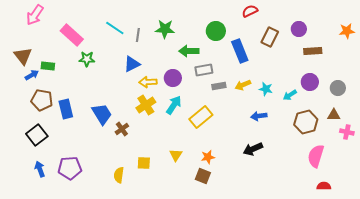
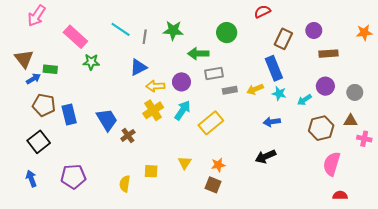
blue rectangle: (240, 51) -> (274, 68), moved
blue arrow: (40, 169) -> (31, 179), moved

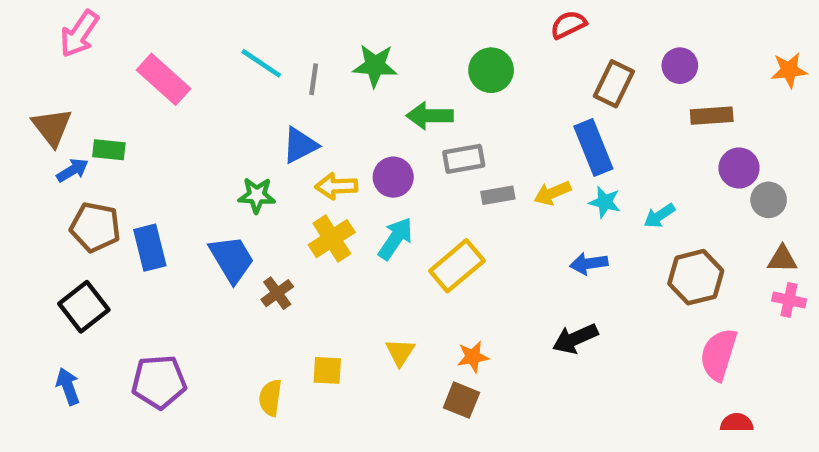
green star: (91, 62) -> (257, 195), moved
purple circle: (325, 86) -> (739, 168), moved
brown triangle: (351, 121) -> (782, 259), moved

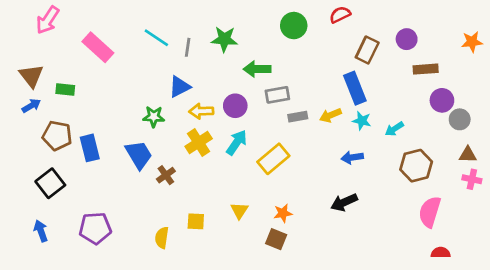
green circle: (491, 70) -> (294, 26), moved
blue arrow: (72, 170) -> (31, 106), moved

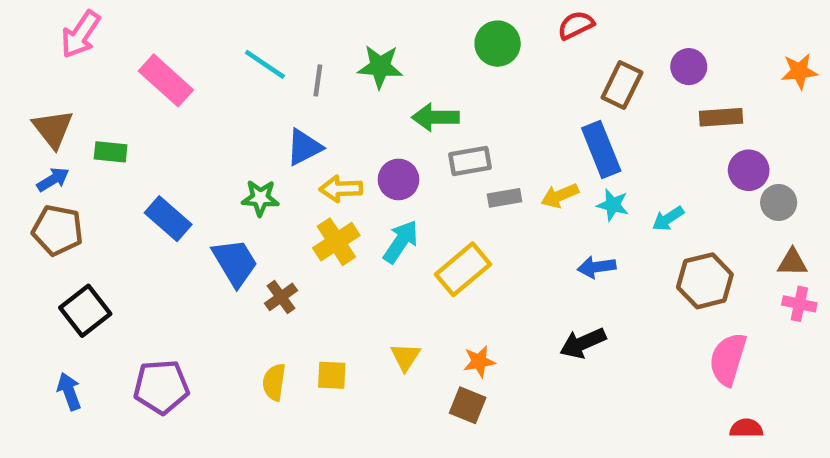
brown pentagon: (57, 136) -> (58, 230), moved
blue rectangle: (90, 148) -> (168, 219), moved, turned -35
yellow semicircle: (162, 238) -> (274, 382), moved

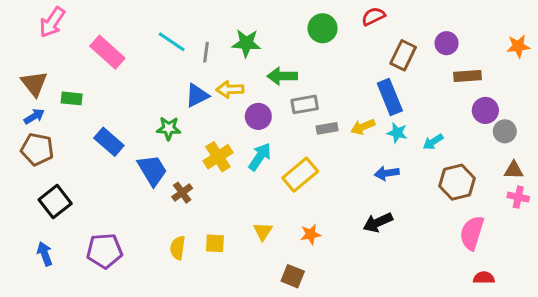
yellow arrow: (341, 189) -> (230, 89), moved
brown square: (468, 405) -> (293, 276), moved

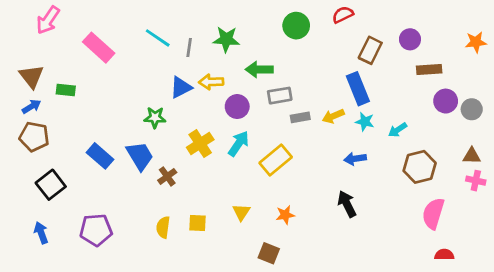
gray circle: (505, 131) -> (472, 109), moved
blue rectangle: (109, 142) -> (100, 156), moved
black arrow: (378, 222) -> (347, 204), turned 88

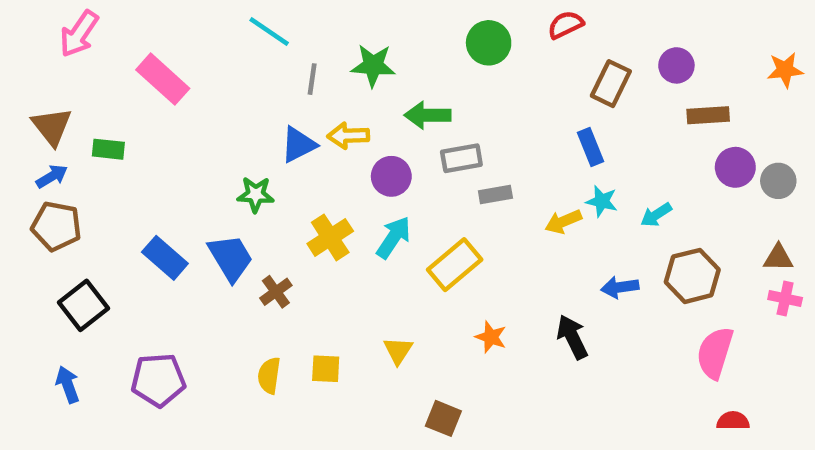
cyan line: (158, 38) -> (269, 32), moved
blue rectangle: (358, 89) -> (590, 147), size x0.7
yellow arrow: (333, 116) -> (563, 222), moved
blue arrow: (355, 159) -> (620, 287), moved
orange star: (285, 215) -> (491, 337), moved, turned 30

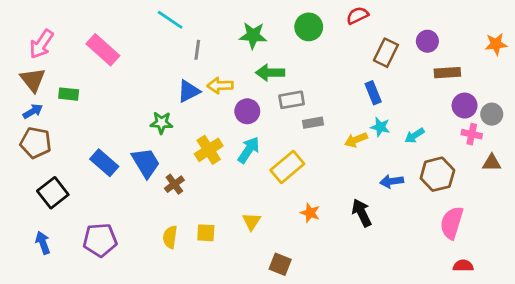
pink arrow: (79, 34) -> (41, 44), moved
green star: (373, 65) -> (253, 35), moved
pink cross: (785, 299) -> (472, 134), moved

